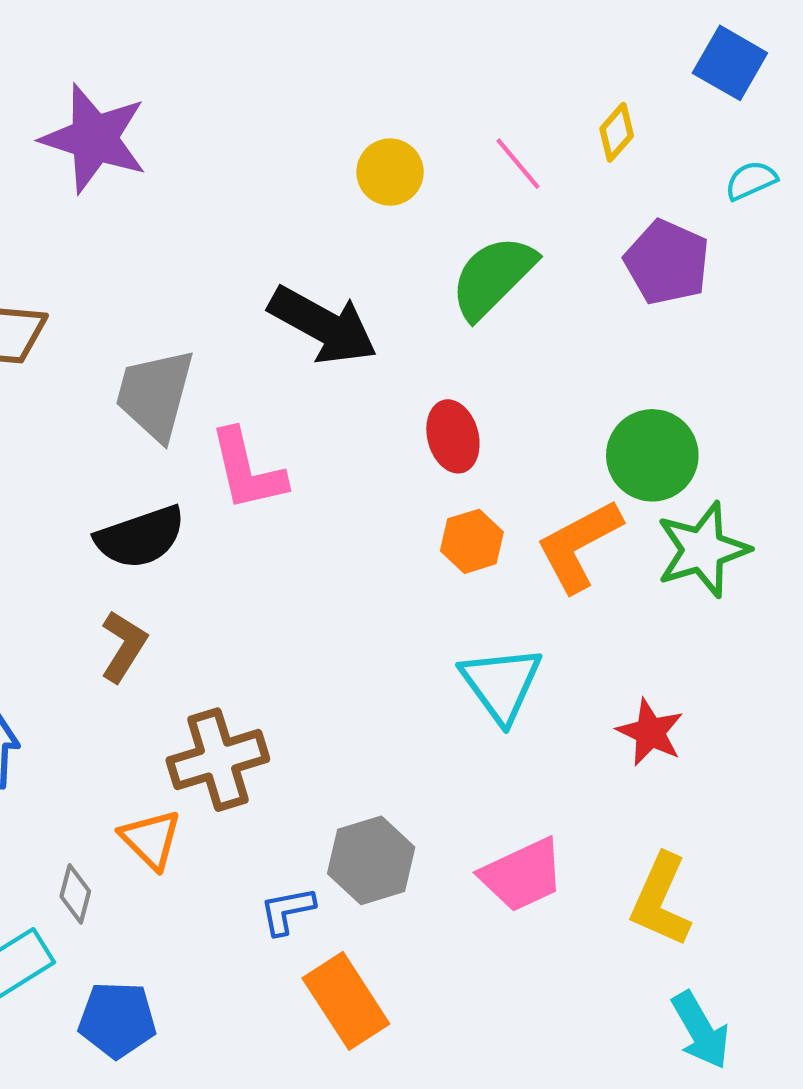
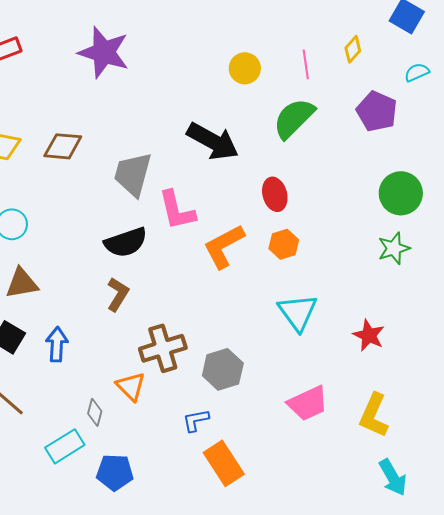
pink line: (518, 164) -> (306, 64), turned 32
green circle: (652, 455) -> (401, 193), moved
orange L-shape: (579, 546) -> (224, 246), moved
green star: (703, 550) -> (394, 248), size x0.7
gray hexagon: (371, 860) -> (223, 369), moved

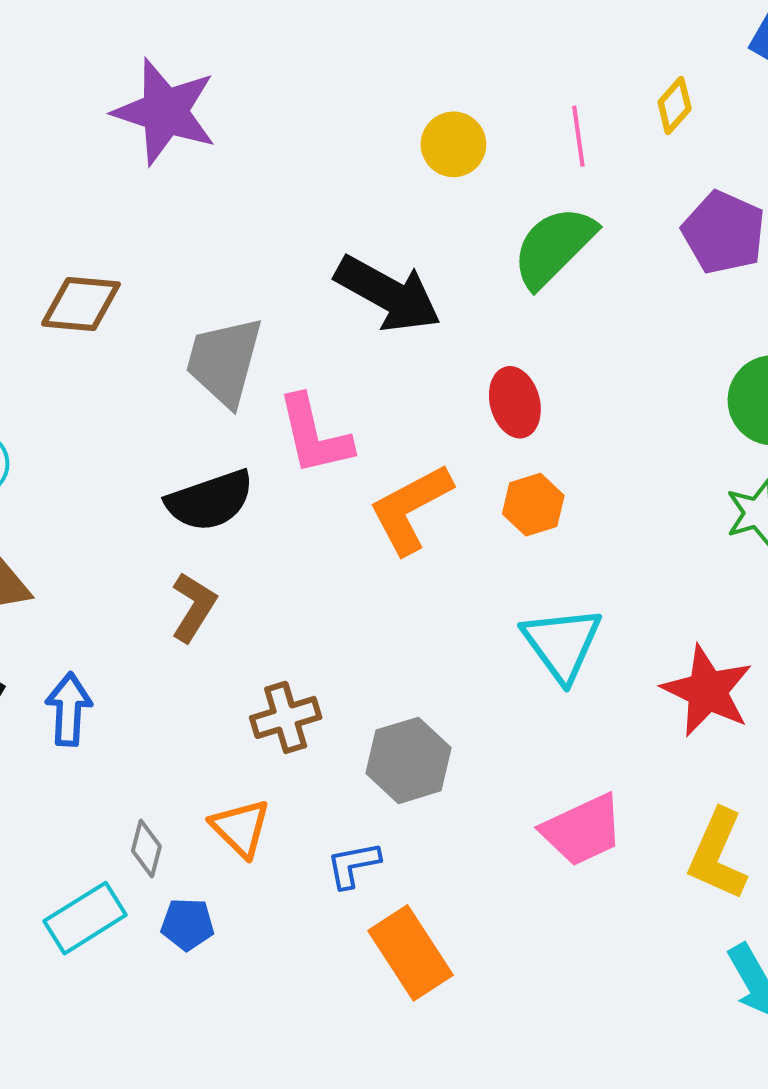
red star: (369, 335) -> (707, 691), size x1.4
brown cross: (163, 348) -> (286, 717), size x0.7
orange triangle: (131, 386) -> (241, 828), moved
blue pentagon: (115, 472) -> (187, 924), moved, size x0.7

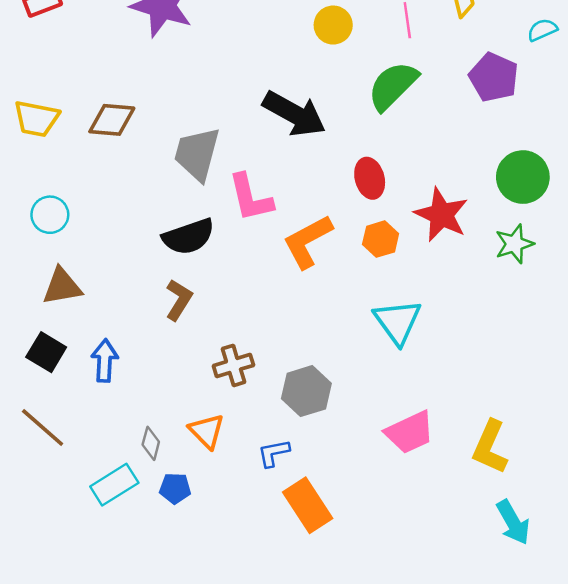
red star: (707, 691) -> (441, 215), moved

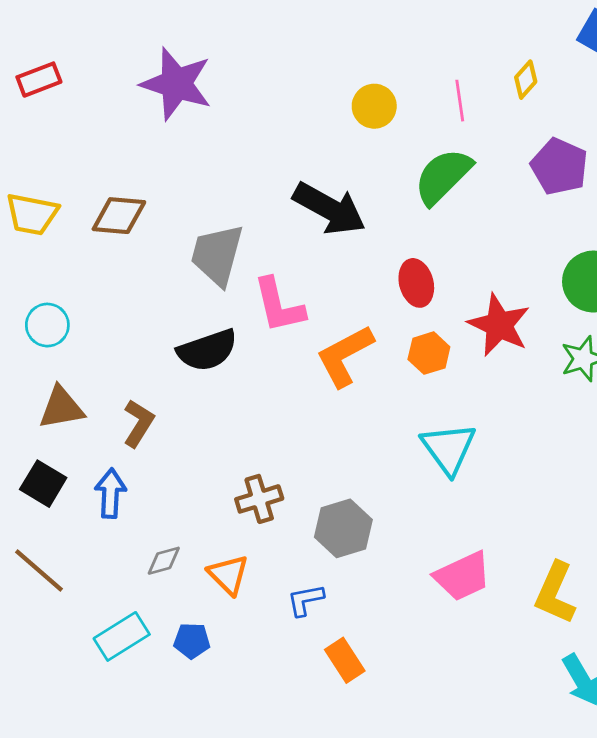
brown L-shape: (179, 300) -> (139, 423), moved
gray diamond: (151, 443) -> (164, 561), moved, turned 60
orange rectangle: (308, 505) -> (345, 660), size x0.7

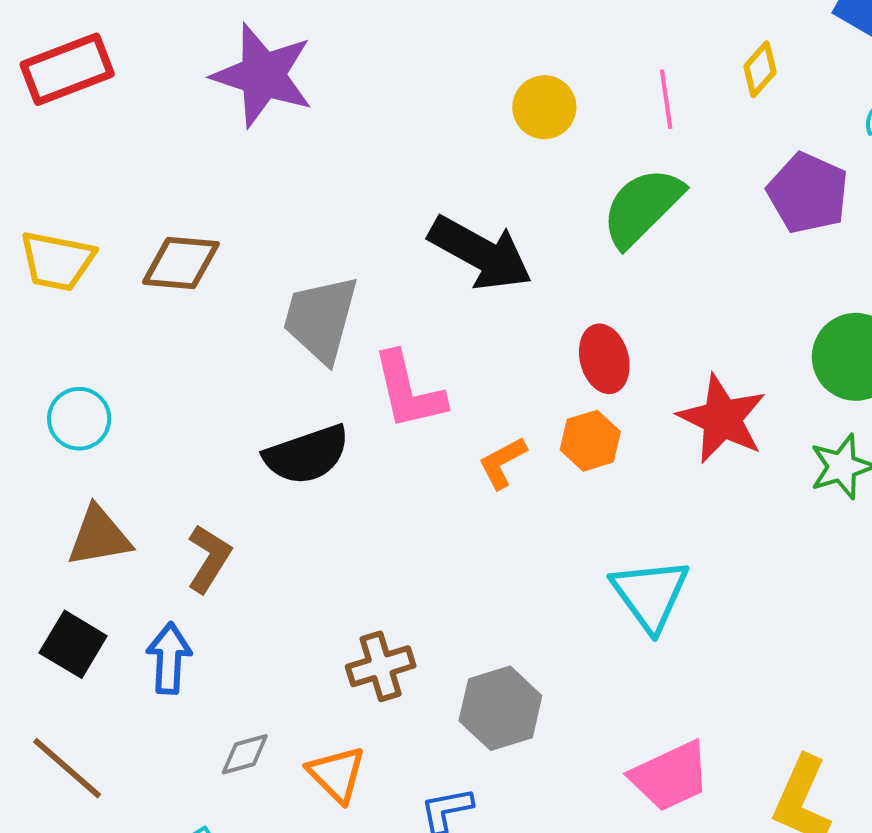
red rectangle: (39, 80) -> (67, 69), size x1.4
orange hexagon: (429, 353) -> (590, 441), moved
orange L-shape: (345, 356) -> (502, 463), size x0.6

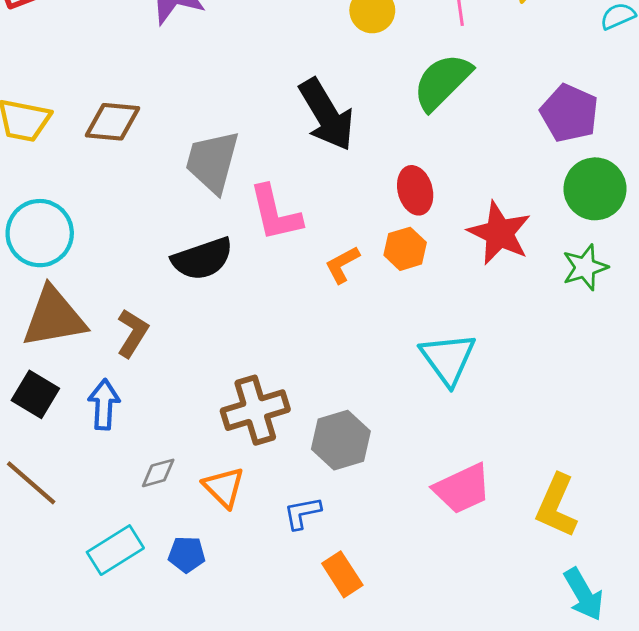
purple pentagon: (808, 193) -> (569, 113), moved
black arrow: (480, 253) -> (327, 115), turned 30
cyan circle: (79, 419) -> (40, 233), size x1.5
brown triangle: (99, 537) -> (54, 317), size x1.4
brown cross: (381, 666) -> (255, 410), size x1.4

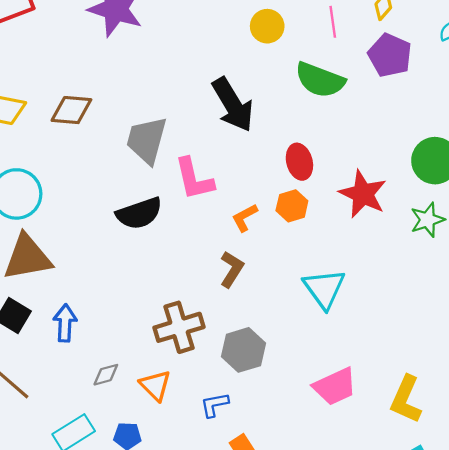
green semicircle: (442, 82) -> (320, 80), turned -114
purple pentagon: (569, 113) -> (390, 55), moved
brown L-shape: (132, 333) -> (232, 269), moved

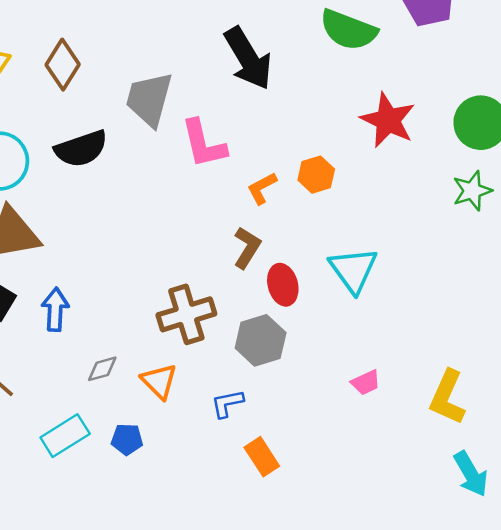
brown diamond: (71, 110) -> (63, 65), turned -63
red ellipse: (299, 162) -> (283, 285), moved
red star: (363, 194) -> (388, 120), moved
black semicircle: (139, 213) -> (81, 149), moved
pink trapezoid: (335, 386) -> (366, 382), size x0.6

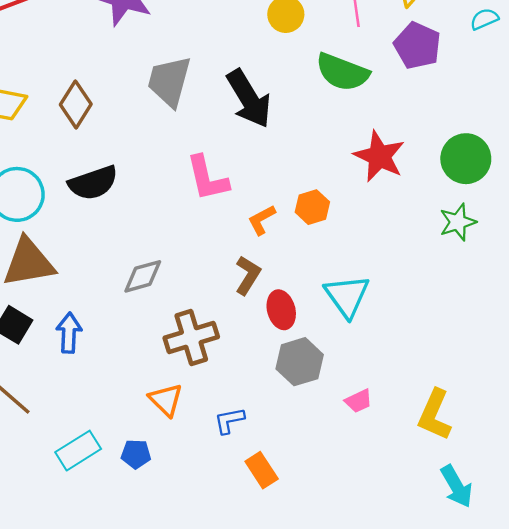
gray trapezoid: (149, 99) -> (169, 81), moved
gray hexagon: (261, 340) -> (300, 362), moved
gray diamond: (102, 369) -> (143, 276), moved, size x1.4

